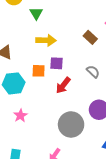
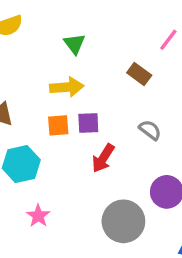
green triangle: (36, 13) -> (74, 44), moved
orange square: (39, 71) -> (58, 125), moved

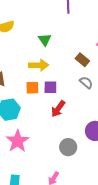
gray semicircle: (150, 130) -> (86, 82), moved
pink star: (38, 216) -> (18, 141), size x1.6
gray circle: (123, 221) -> (68, 147), size x0.7

